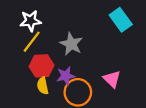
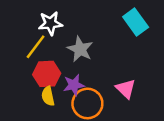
white star: (31, 21) -> (50, 23), moved

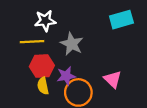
cyan rectangle: (136, 22) -> (121, 20), turned -70
yellow line: (36, 47) -> (32, 42), turned 50

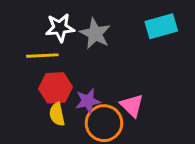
gray star: (72, 44) -> (95, 34), moved
pink triangle: (113, 79) -> (132, 106), moved

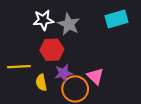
yellow line: (42, 56) -> (19, 67), moved
red hexagon: (56, 88) -> (52, 50), moved

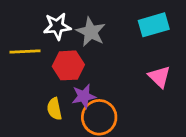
yellow line: (19, 67) -> (25, 51), moved
pink triangle: (95, 76) -> (159, 77), moved

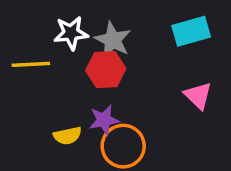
red hexagon: (68, 65) -> (106, 70), moved
yellow semicircle: (54, 109) -> (67, 136), turned -90

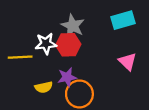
white star: (71, 33) -> (46, 44), moved
yellow line: (31, 64) -> (20, 57), moved

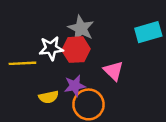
cyan rectangle: (123, 20) -> (148, 32), moved
pink triangle: (128, 62) -> (113, 71), moved

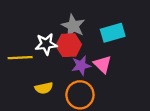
cyan rectangle: (148, 32) -> (113, 33), moved
purple star: (75, 86) -> (81, 65), moved

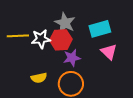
yellow line: (20, 58) -> (18, 36), moved
pink triangle: (103, 64) -> (109, 52), moved

